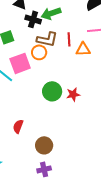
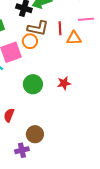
green circle: (52, 91) -> (33, 84), moved
purple cross: (44, 169) -> (22, 150), moved

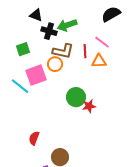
pink line: (86, 19) -> (102, 42), moved, turned 42
green circle: (33, 84) -> (76, 97), moved

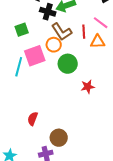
brown L-shape: (63, 51) -> (62, 32), turned 45
cyan line: (20, 86) -> (19, 67), turned 66
green circle: (76, 97) -> (68, 64), moved

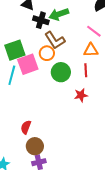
green square: (22, 30) -> (15, 50), moved, size x1.5
red line: (84, 32) -> (86, 70), moved
brown circle: (59, 138) -> (35, 146), moved

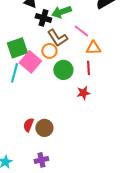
pink line: (94, 31) -> (81, 31), moved
pink square: (28, 64) -> (30, 62), turned -30
brown circle: (35, 146) -> (44, 128), moved

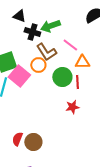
green circle: (63, 70) -> (62, 77), moved

